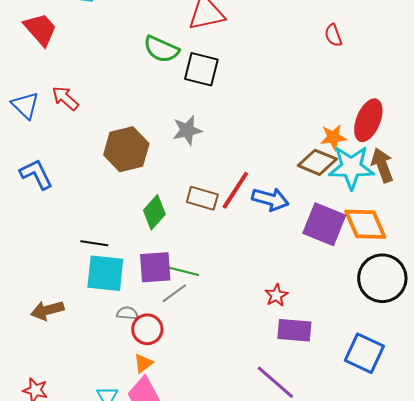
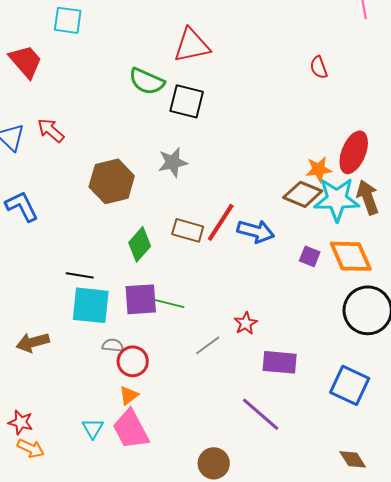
purple square: (324, 224) -> (310, 256), size x0.5
gray line: (174, 293) -> (208, 345), moved
red star: (276, 295) -> (246, 323), moved

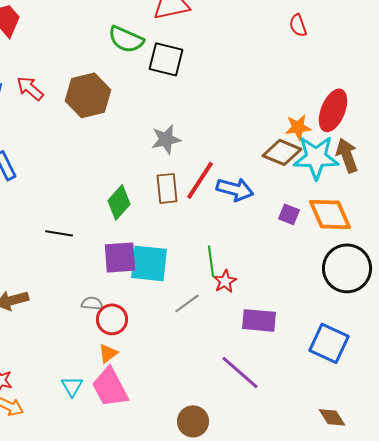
gray star: (173, 162) -> (166, 139), moved
brown hexagon: (112, 181) -> (88, 95), moved
brown rectangle: (188, 230) -> (167, 188), turned 68
green line: (169, 303) -> (211, 261), moved, turned 68
cyan square: (91, 305) -> (149, 263), moved

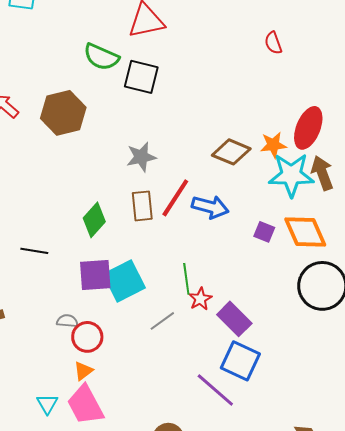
brown diamond: (282, 152) -> (231, 152), moved
cyan square: (149, 263) -> (124, 281), turned -33
purple rectangle: (259, 320) -> (234, 319), moved, turned 40
blue square: (329, 343) -> (240, 361), moved

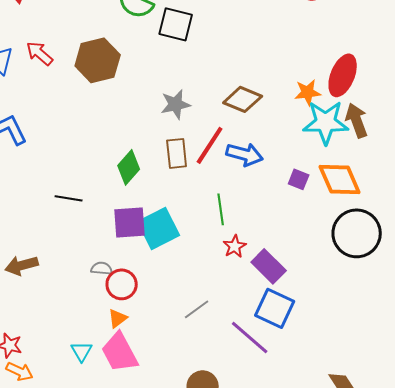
brown diamond: (231, 152) -> (243, 99), moved
green line: (186, 279) -> (221, 209), moved
gray line: (162, 321) -> (197, 309), moved

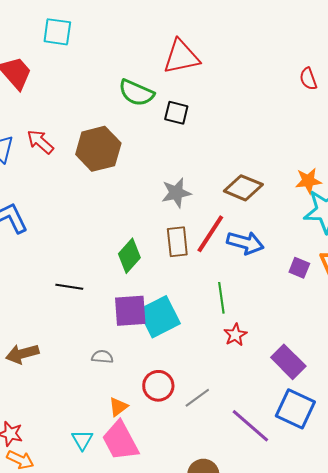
black square: (176, 24) -> (176, 113), size x0.7
purple rectangle: (269, 266) -> (288, 362), moved
red circle: (122, 284) -> (158, 386), moved
blue square: (275, 308) -> (295, 409), moved

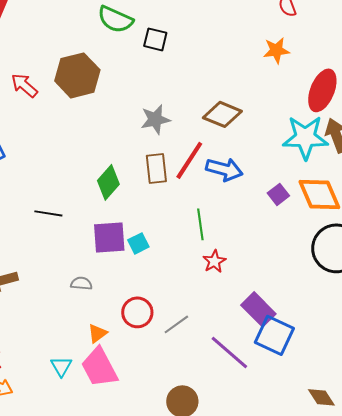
red arrow: (40, 142) -> (24, 85), moved
orange star: (308, 181) -> (276, 50), moved
purple square: (299, 268) -> (278, 194), turned 30
cyan square: (159, 317) -> (138, 243), size x0.5
purple rectangle: (288, 362) -> (258, 309), moved

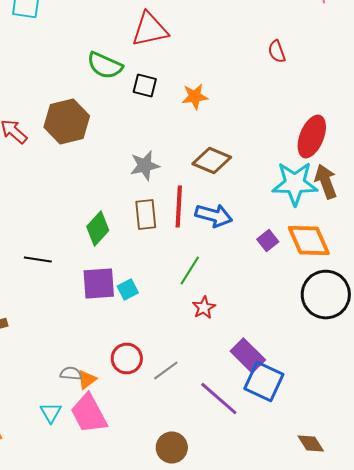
orange star: (276, 50) -> (195, 96), moved
red line: (189, 160) -> (179, 206), turned -30
green line: (200, 224) -> (190, 270), turned 40
gray semicircle: (81, 283) -> (71, 374), moved

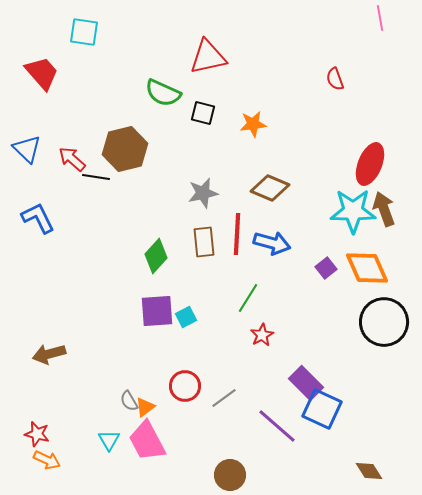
black line: (38, 260) -> (96, 177), moved
gray semicircle: (71, 374) -> (129, 401), turned -125

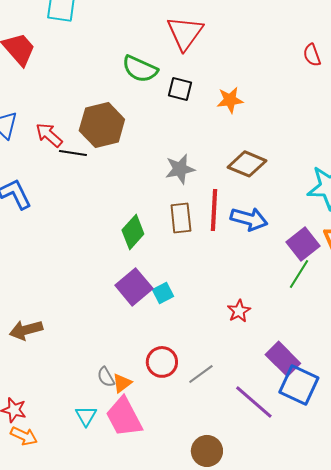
red triangle: (208, 57) -> (185, 33), turned -42
purple square: (326, 268) -> (303, 244), size x1.5
green line: (248, 298) -> (299, 274), moved
purple square: (157, 311) -> (134, 287), turned -36

